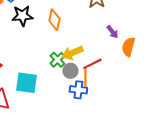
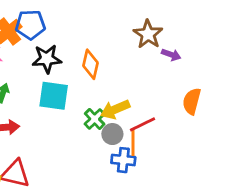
purple arrow: (112, 32) -> (171, 55), moved, turned -32
cyan square: (26, 83) -> (54, 96), moved

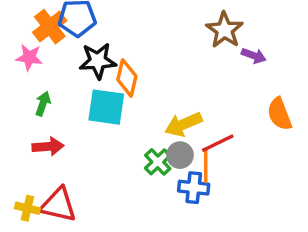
orange diamond: (91, 64) -> (127, 78), moved
orange semicircle: (192, 101) -> (279, 114), turned -36
green cross: (95, 119) -> (158, 162), moved

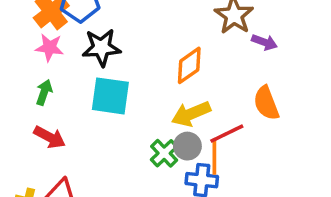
pink star: (29, 57) -> (49, 48), moved
orange diamond: (127, 78) -> (189, 65), moved, turned 42
orange semicircle: (279, 114) -> (266, 103), moved
red arrow: (48, 147) -> (49, 137), turned 32

